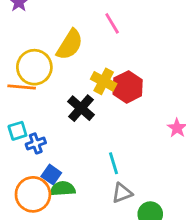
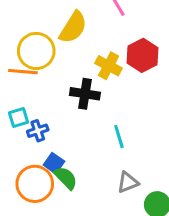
red hexagon: (128, 87) -> (143, 55), moved
black cross: (81, 108) -> (85, 94), turned -32
cyan line: (113, 163) -> (119, 137), moved
green semicircle: (63, 189) -> (66, 178), turned 50

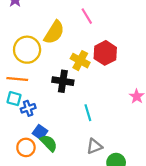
orange line: (23, 72) -> (17, 79), moved
cyan square: (18, 117) -> (14, 99), turned 32
orange circle: (35, 184) -> (26, 147), size x0.7

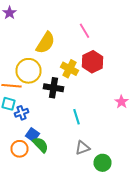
pink line: (87, 16) -> (84, 31), moved
yellow circle: (27, 50) -> (28, 71), moved

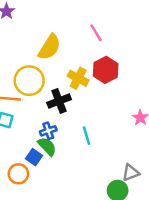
black cross: (54, 88) -> (59, 101), turned -30
blue cross: (22, 113) -> (48, 131), moved
green semicircle: (40, 145) -> (47, 146), moved
gray triangle: (82, 148) -> (131, 173), moved

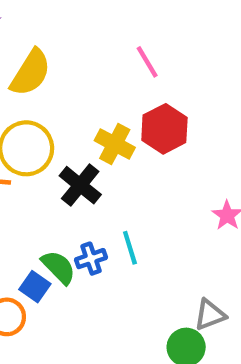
yellow semicircle: (49, 47) -> (30, 73), moved
black cross: (59, 101) -> (80, 185), turned -30
blue cross: (48, 131) -> (91, 259), moved

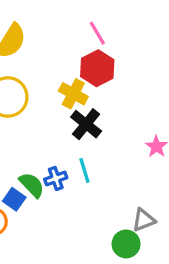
red hexagon: (164, 129) -> (97, 68), moved
black cross: (80, 185) -> (86, 124), moved

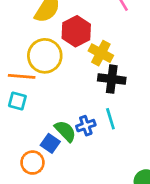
red hexagon: (97, 68) -> (76, 31), moved
black cross: (86, 124) -> (112, 79), turned -32

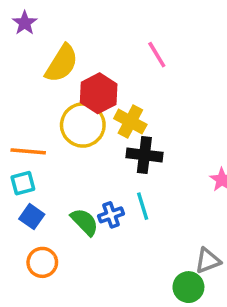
yellow circle: (45, 56) -> (83, 125), moved
cyan square: (17, 101) -> (23, 183), turned -30
blue square: (50, 143) -> (32, 217), moved

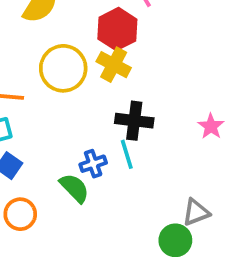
red hexagon: (99, 93) -> (117, 29), moved
black cross: (144, 155) -> (134, 121), moved
green semicircle: (85, 222) -> (74, 188), moved

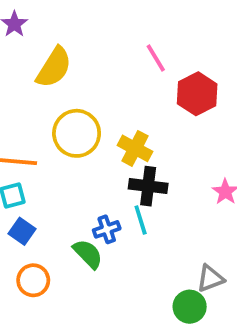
red hexagon: (117, 29) -> (197, 94), moved
yellow cross: (114, 65) -> (135, 148), moved

